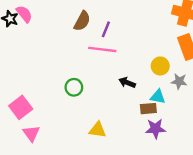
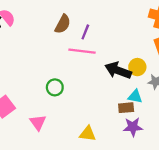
black arrow: (127, 83) -> (118, 70), moved, size x1.6
yellow triangle: (98, 130) -> (88, 134), moved
pink triangle: (31, 133) -> (38, 122), moved

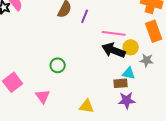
pink line: (82, 51) -> (114, 33), moved

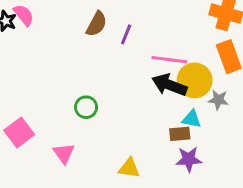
yellow circle: (131, 47) -> (195, 80), size x1.5

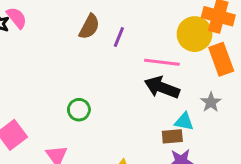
yellow circle: (195, 80) -> (195, 34), moved
gray star: (218, 100) -> (211, 102), turned 30

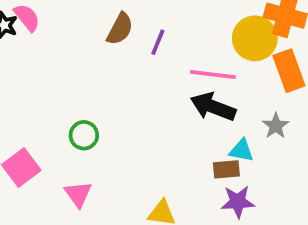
green circle: (79, 110) -> (84, 135), moved

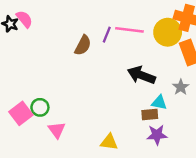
brown semicircle: (120, 29) -> (83, 45), moved
pink line: (213, 74) -> (129, 30), moved
green circle: (84, 135) -> (40, 107), moved

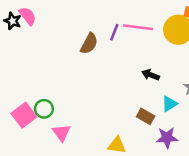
black arrow: (141, 75) -> (151, 75), size x0.6
cyan triangle: (159, 103) -> (169, 104), turned -42
brown rectangle: (150, 115) -> (146, 116), moved, turned 35

